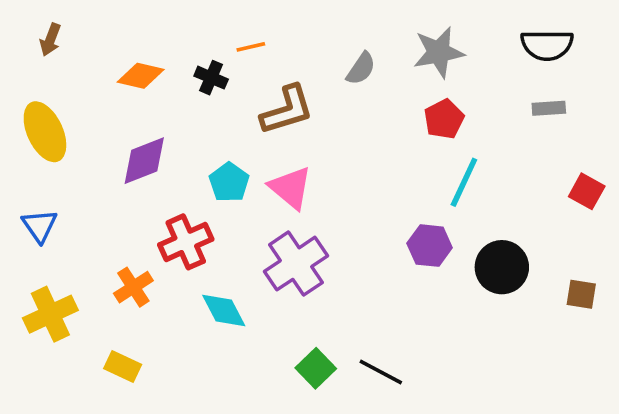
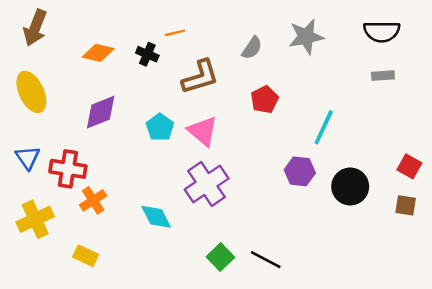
brown arrow: (50, 40) -> (35, 28), size x1.6
red pentagon: (444, 119) -> (265, 100), moved
red square: (587, 191) -> (409, 166), moved
red cross: (186, 242) -> (68, 169), moved, turned 33

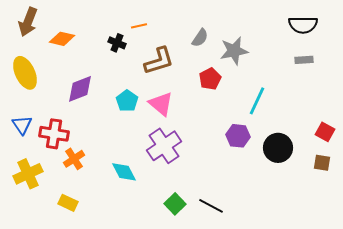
gray star: (306, 37) -> (234, 51), moved
orange diamond: (98, 53) -> (62, 39), moved

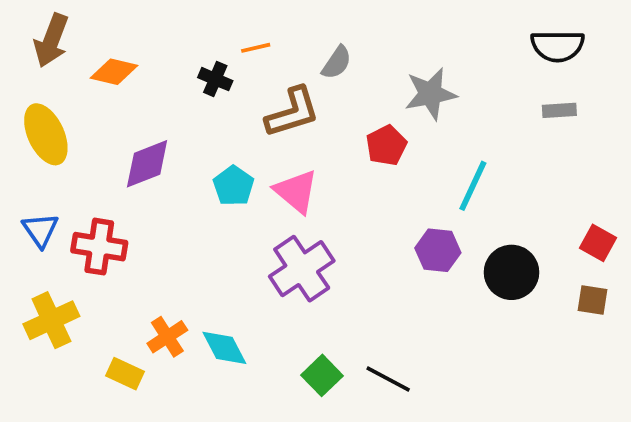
gray semicircle: (200, 38) -> (337, 63), moved
orange cross: (74, 159) -> (167, 337), moved
cyan diamond: (124, 172) -> (224, 348), moved

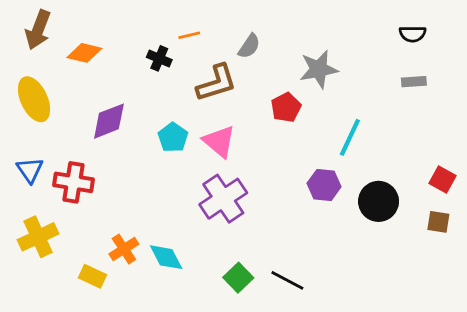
black semicircle: (558, 46) -> (413, 34), size x0.7

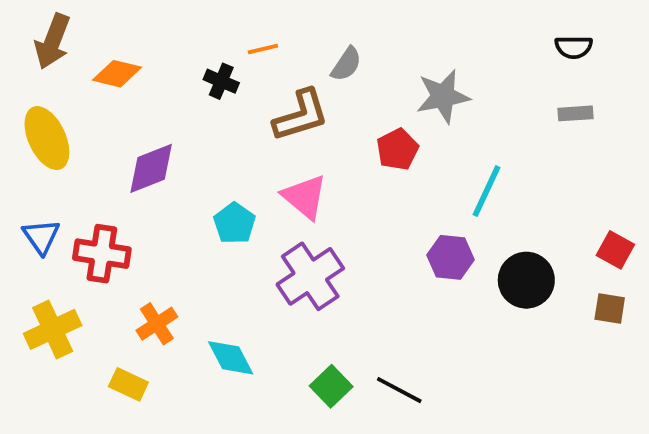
cyan pentagon: (173, 137) -> (235, 223), moved
orange cross: (124, 249) -> (157, 324), moved

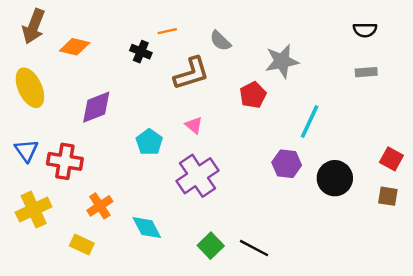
gray semicircle: (346, 64) -> (220, 41), turned 100
pink triangle: (305, 197) -> (194, 125), size x0.6

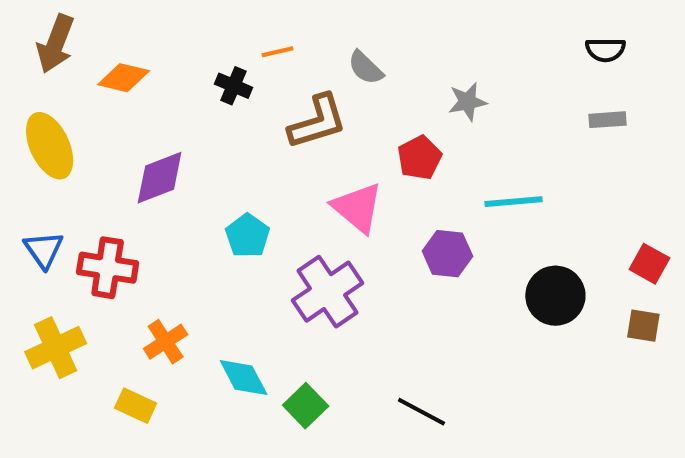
gray star: (282, 61) -> (467, 102), size x0.7
cyan line: (310, 122) -> (513, 202), turned 60
pink triangle: (194, 125) -> (357, 208), moved, size x1.8
purple hexagon: (287, 164) -> (447, 254), moved
green square: (211, 246) -> (306, 406), moved

